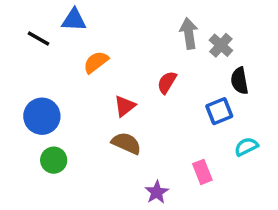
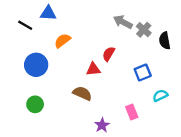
gray arrow: (189, 33) -> (123, 22), turned -54
black semicircle: (240, 81) -> (165, 41), moved
red triangle: (125, 106) -> (93, 69), moved, turned 32
blue circle: (42, 116) -> (36, 65), moved

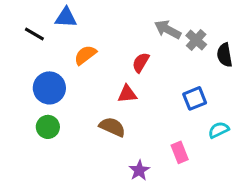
red semicircle: (109, 54) -> (141, 62), moved
green circle: (35, 104) -> (48, 127), moved

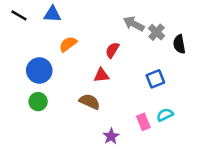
black line: (34, 34) -> (19, 15), moved
cyan semicircle: (219, 130) -> (165, 115), moved

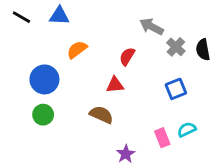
gray cross: (157, 32) -> (176, 47), moved

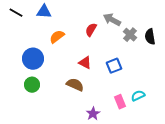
red semicircle: (127, 56) -> (91, 30), moved
red triangle: (115, 85) -> (85, 63), turned 32
blue square: (176, 89) -> (114, 66), moved

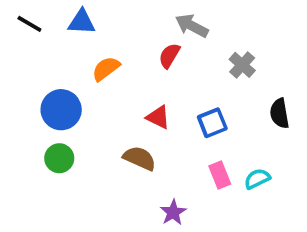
gray arrow: (112, 20) -> (192, 26), moved
black semicircle: (150, 37) -> (279, 113), moved
pink rectangle: (120, 102) -> (220, 175), moved

